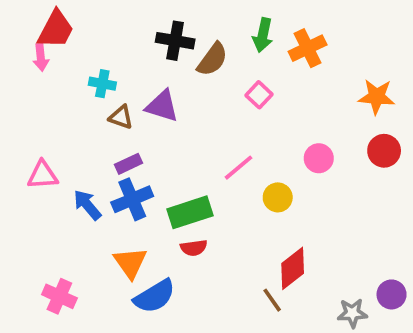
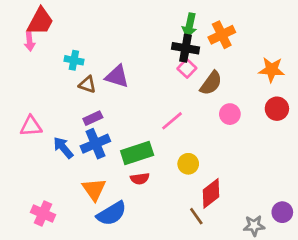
black cross: (175, 41) -> (186, 48), moved
brown semicircle: (212, 59) -> (211, 83), moved
yellow circle: (278, 197) -> (188, 164), moved

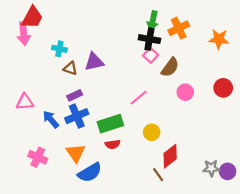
pink arrow: (30, 41) -> (24, 34), size x1.5
orange star: (272, 70) -> (219, 39), moved
purple triangle: (117, 76) -> (94, 62), turned -30
pink cross: (43, 214) -> (38, 157), moved
gray star: (254, 226) -> (211, 168), moved

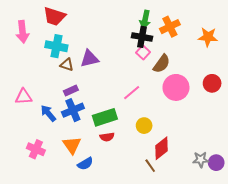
red trapezoid: (32, 17) -> (54, 16), moved, turned 80
cyan cross: (59, 49) -> (56, 46), size x1.5
pink circle: (185, 92) -> (176, 87), size x1.6
blue semicircle: (90, 172) -> (85, 164), size x0.7

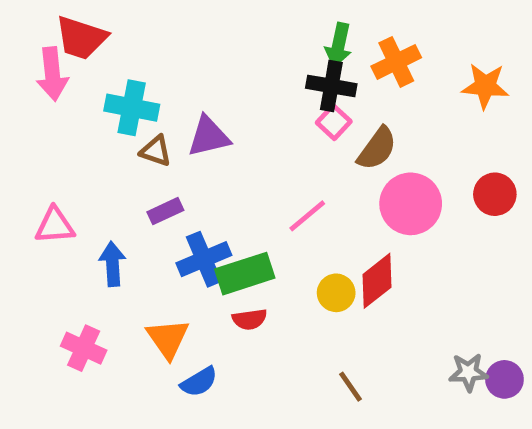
red trapezoid: (54, 16) -> (81, 38), moved
blue cross: (73, 110) -> (204, 259), moved
blue arrow: (48, 113) -> (112, 264), turned 36
red diamond: (162, 148) -> (377, 281), moved

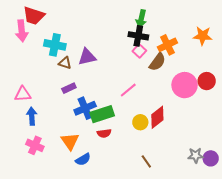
orange cross: (396, 62) -> (167, 45), moved
pink circle: (411, 204) -> (185, 85), moved
blue arrow: (112, 264) -> (32, 116), moved

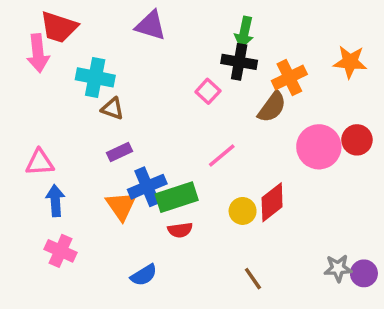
pink square: (139, 51) -> (208, 91), moved
purple triangle: (87, 57) -> (151, 25), moved, turned 30
orange triangle: (70, 141) -> (121, 206), moved

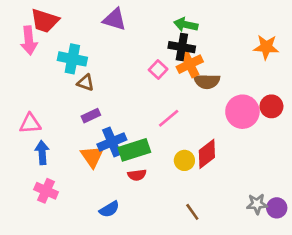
green arrow: (244, 32) -> (186, 25), turned 90
orange cross: (289, 77) -> (190, 64), moved
brown semicircle: (272, 107) -> (207, 81), turned 55

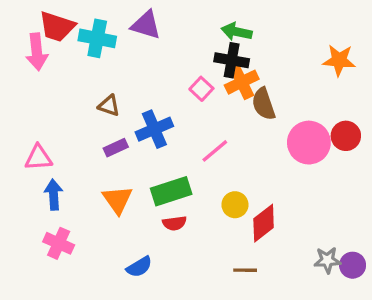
cyan cross: (72, 59) -> (97, 38), moved
brown semicircle: (207, 81) -> (264, 104), turned 70
blue cross: (112, 142) -> (154, 129), moved
red diamond: (207, 154) -> (264, 223), moved
brown line: (192, 212) -> (245, 270), turned -54

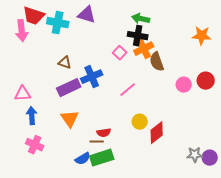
pink circle: (309, 143) -> (184, 85), size x0.6
purple rectangle: (116, 148) -> (69, 88), size x1.6
green rectangle: (171, 191) -> (102, 158), moved
brown line: (245, 270) -> (97, 142), moved

